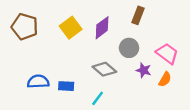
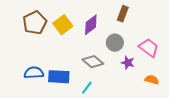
brown pentagon: (25, 27) -> (35, 23), moved, turned 30
orange semicircle: (165, 79) -> (152, 80), moved, turned -104
blue rectangle: (66, 86) -> (59, 77), size x1.5

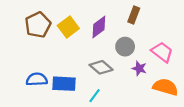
orange semicircle: (152, 80) -> (165, 87), size x1.6

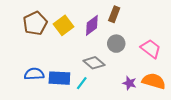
brown rectangle: (134, 15) -> (114, 14), moved
purple star: (139, 68) -> (129, 83), moved
cyan line: (95, 96) -> (82, 83), moved

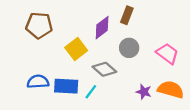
brown pentagon: (35, 23) -> (39, 25), turned 30
yellow square: (64, 25) -> (76, 49), moved

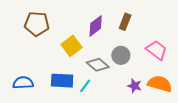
brown rectangle: (127, 15) -> (125, 22), moved
gray circle: (129, 48) -> (121, 55), moved
blue semicircle: (38, 82) -> (23, 83), moved

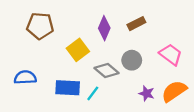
brown rectangle: (125, 22) -> (136, 24), turned 42
purple diamond: (96, 26) -> (104, 28), turned -30
blue semicircle: (23, 83) -> (25, 77), moved
orange semicircle: (160, 84) -> (174, 91), turned -50

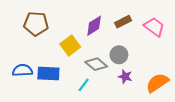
purple diamond: (104, 28) -> (94, 26), turned 35
pink trapezoid: (171, 54) -> (154, 27), moved
blue rectangle: (68, 88) -> (48, 73), moved
purple star: (147, 93) -> (125, 77), moved

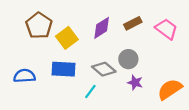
brown pentagon: (36, 24) -> (39, 26), turned 30
yellow square: (70, 45) -> (67, 38), moved
blue rectangle: (48, 73) -> (64, 69), moved

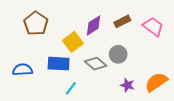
yellow square: (67, 38) -> (73, 42), moved
purple star: (135, 83) -> (127, 85), moved
cyan line: (90, 92) -> (71, 88), moved

